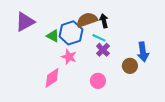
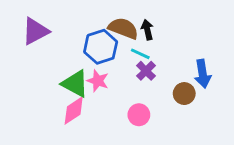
brown semicircle: (87, 20) -> (123, 28), turned 40
green triangle: (53, 36) -> (75, 84), moved, size x1.5

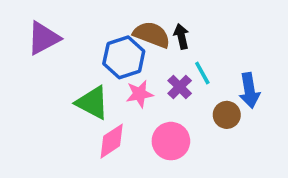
cyan line: (140, 54) -> (202, 73), moved, turned 36
pink star: (98, 81) -> (140, 94), moved, turned -30
pink diamond: (74, 111) -> (112, 141), moved
pink circle: (139, 115) -> (171, 141), size x1.4

